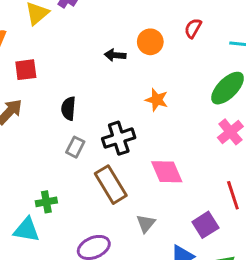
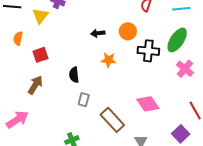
orange circle: (150, 42) -> (128, 31), moved
orange star: (157, 100) -> (109, 60), moved
black cross: (119, 138) -> (148, 51), moved, turned 35

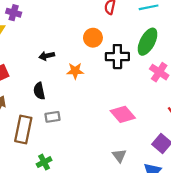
black arrow: (98, 33) -> (47, 56), moved
gray rectangle: (84, 100) -> (53, 117), turned 72
brown rectangle: (112, 120) -> (23, 129), moved, turned 60

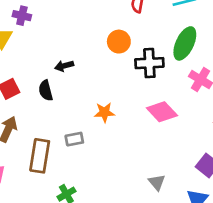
orange star: (75, 71) -> (104, 112), moved
black semicircle: (39, 91) -> (46, 91), moved
pink diamond: (123, 114) -> (162, 112), moved

